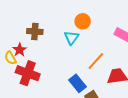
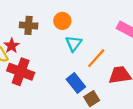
orange circle: (83, 21) -> (62, 21), moved
cyan triangle: (71, 38) -> (74, 43), moved

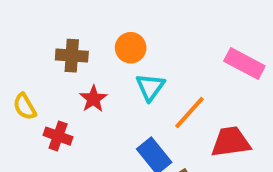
red star: (12, 46) -> (93, 99), moved
red cross: (21, 72) -> (58, 136), size x0.6

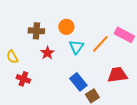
orange line: (190, 112) -> (100, 44), moved
red cross: (58, 136) -> (23, 79), moved

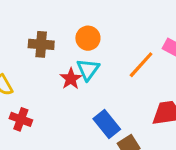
cyan triangle: (76, 47) -> (88, 69), moved
red star: (47, 53) -> (71, 79), moved

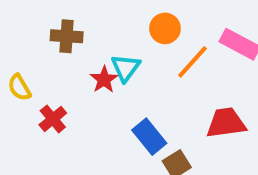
orange circle: (88, 38) -> (165, 28), moved
red cross: (21, 119) -> (53, 119), moved, turned 30

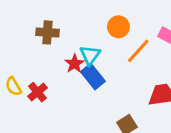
yellow semicircle: (19, 87) -> (13, 86), moved
blue rectangle: (149, 137) -> (93, 76), moved

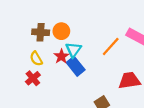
orange circle: (118, 27) -> (61, 31), moved
yellow semicircle: (13, 86) -> (36, 59), moved

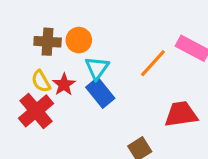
red star: (61, 56) -> (64, 85), moved
red cross: (33, 78) -> (36, 111), size x1.5

